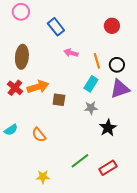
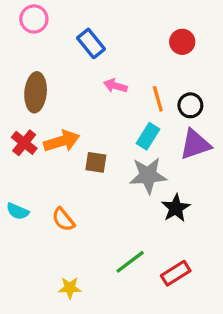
gray star: (91, 108) -> (148, 175), size x1.6
cyan semicircle: (11, 130) -> (18, 211), turned 56

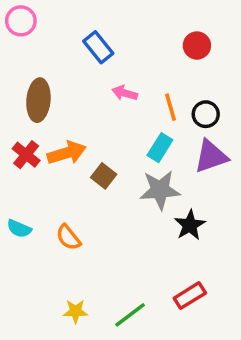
pink circle: (34, 19) -> (21, 21), moved
brown square: (96, 162) -> (104, 176), turned 30
green line: (130, 262) -> (130, 315), moved

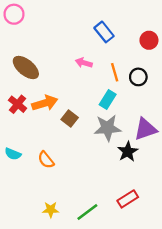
red circle: (197, 46) -> (149, 40), moved
blue rectangle: (98, 47) -> (104, 32), moved
brown ellipse: (38, 100) -> (26, 67), turned -56
purple triangle: (211, 156) -> (145, 129), moved

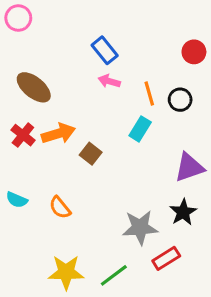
blue rectangle: (104, 32) -> (105, 50), moved
gray star: (108, 128) -> (140, 228), moved
black star: (128, 152) -> (183, 212), moved
yellow star: (51, 210) -> (66, 272), size x1.6

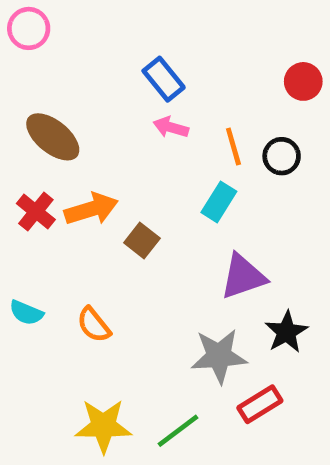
purple triangle: (189, 167) -> (243, 277), moved

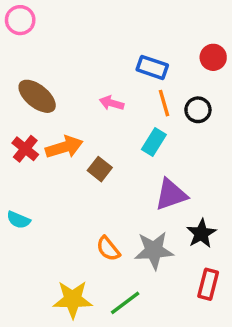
blue rectangle: (164, 79) -> (152, 67), moved, turned -32
pink arrow: (171, 127) -> (112, 103), moved
orange semicircle: (94, 325) -> (108, 249), moved
red rectangle: (260, 404) -> (208, 284), moved, turned -44

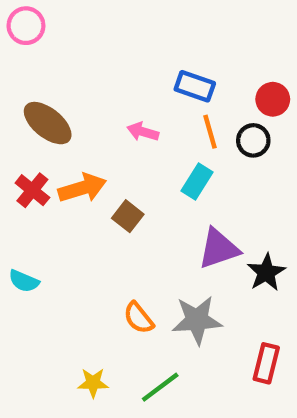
red circle: (213, 57) -> (273, 99), moved
black star: (201, 233) -> (266, 272), moved
yellow star: (73, 299) -> (93, 383), size x0.6

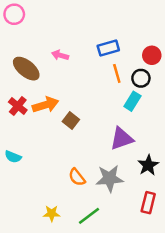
blue rectangle: (195, 86) -> (108, 48), turned -35
pink arrow: (143, 132) -> (60, 55), moved
cyan rectangle: (197, 182) -> (132, 101), moved
black star: (266, 272) -> (148, 165), moved

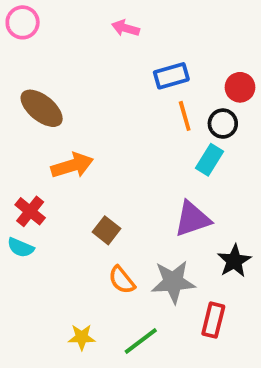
pink arrow: (60, 55) -> (126, 28), moved
red cross: (18, 106) -> (30, 211), moved
brown square: (71, 120) -> (106, 230), moved
red rectangle: (148, 203) -> (213, 320), moved

